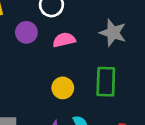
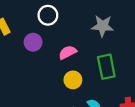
pink semicircle: (64, 40) -> (68, 52), moved

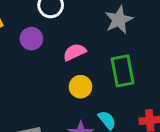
gray star: (103, 26) -> (119, 20), turned -30

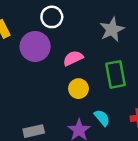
purple circle: (31, 39) -> (35, 47), size x1.5

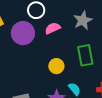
pink semicircle: (73, 58) -> (53, 28), moved

